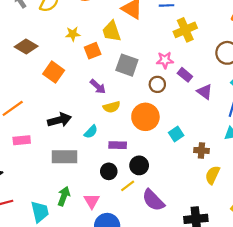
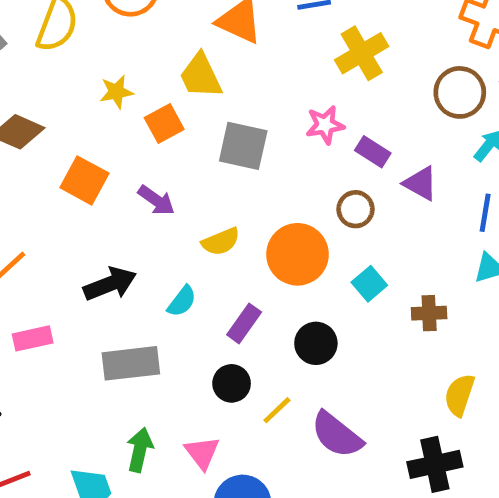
brown circle: (157, 84) -> (356, 209), moved
purple arrow: (98, 87) -> (156, 200), moved
purple rectangle: (118, 145) -> (244, 323), turned -49
black circle: (139, 165) -> (316, 343), moved
yellow semicircle: (213, 175) -> (460, 395), moved

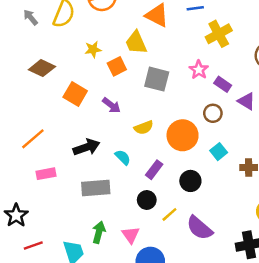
pink star: (325, 125) -> (199, 70), turned -30
cyan semicircle: (182, 301) -> (123, 157), turned -84

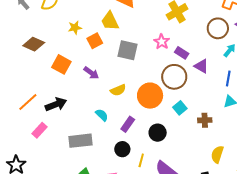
brown circle: (213, 113) -> (174, 77), size x1.6
black arrow: (86, 147) -> (56, 104), moved
pink rectangle: (46, 174) -> (40, 130), turned -35
yellow line: (169, 214) -> (141, 160), turned -32

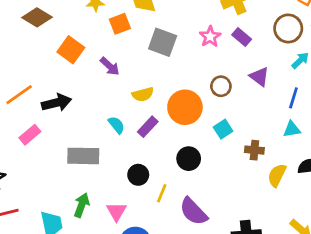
purple rectangle: (182, 53) -> (242, 37), moved
brown circle: (174, 77) -> (221, 86), size x0.6
purple rectangle: (128, 124) -> (148, 127), moved
yellow semicircle: (217, 154) -> (277, 175), moved

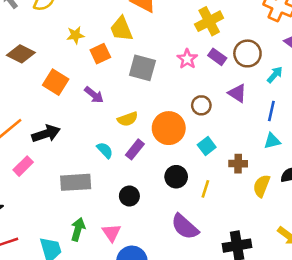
brown circle: (288, 28) -> (247, 53), moved
yellow line: (162, 193) -> (205, 189), moved

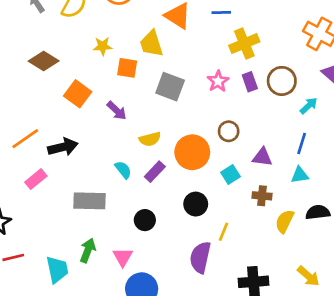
orange square: (100, 54) -> (127, 68), turned 30
purple rectangle: (217, 57) -> (250, 82), turned 30
purple triangle: (237, 93) -> (262, 157), moved, turned -30
yellow line: (205, 189) -> (223, 232), moved
purple semicircle: (185, 227) -> (200, 257), turned 56

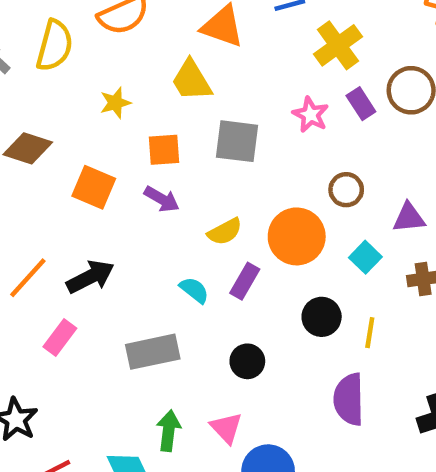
orange square: (127, 68) -> (164, 150), moved
yellow line: (223, 232) -> (370, 333), moved

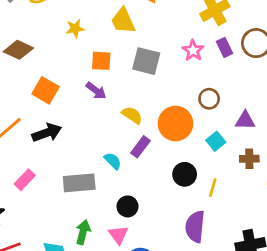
orange square: (94, 187) -> (46, 90), moved
yellow semicircle: (225, 232) -> (132, 115), turned -125
cyan semicircle: (194, 290) -> (113, 161), moved
pink rectangle: (60, 338) -> (25, 180), moved
black circle: (247, 361) -> (128, 206), moved

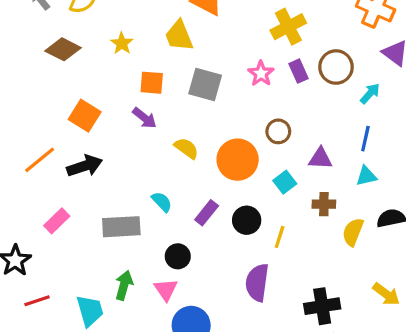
yellow star: (75, 29) -> (122, 43), turned -30
brown diamond: (18, 50) -> (63, 49), moved
purple rectangle: (141, 147) -> (207, 213), moved

